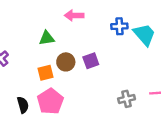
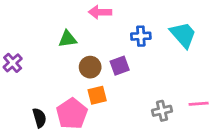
blue cross: (119, 26) -> (141, 36), moved
orange square: (46, 73) -> (97, 95), moved

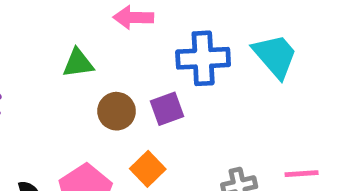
blue cross: (141, 36) -> (203, 58), size x1.5
orange square: (97, 95) -> (148, 169), moved, turned -30

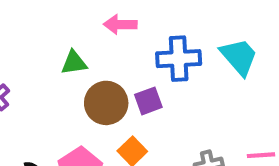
brown circle: (117, 111) -> (106, 103), size x1.4

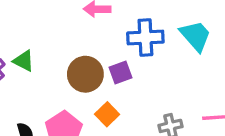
green triangle: (74, 63) -> (24, 61), moved, turned 35

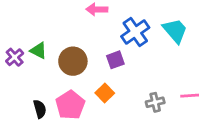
blue cross: (145, 37) -> (135, 32), turned -32
brown circle: (85, 74) -> (73, 61), moved

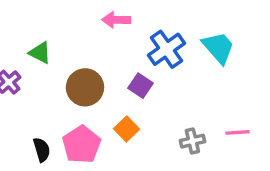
green triangle: (38, 51) -> (40, 53), moved
purple square: (115, 60) -> (140, 86), turned -36

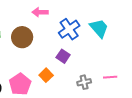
purple square: (140, 86) -> (63, 56), moved
brown circle: (85, 87) -> (22, 37), moved

